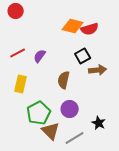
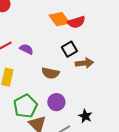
orange diamond: (73, 26) -> (59, 19), turned 40
purple semicircle: (40, 56) -> (26, 49), turned 80
brown semicircle: (64, 80) -> (50, 73), turned -90

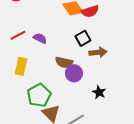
purple circle: (56, 102) -> (74, 73), moved
black star: (85, 116) -> (99, 92), moved

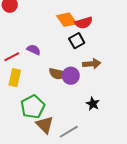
red line: (18, 35) -> (12, 57), moved
black square: (83, 38) -> (77, 41), moved
purple circle: (74, 73) -> (71, 76), moved

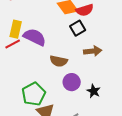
purple semicircle: (34, 50) -> (35, 37), size x1.6
purple circle: (71, 76) -> (72, 82), moved
yellow rectangle: (15, 78) -> (16, 29), moved

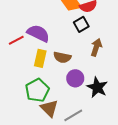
yellow rectangle: (16, 29) -> (40, 58), moved
brown arrow: (93, 51) -> (96, 47), turned -66
black star: (94, 91) -> (97, 87), size x1.5

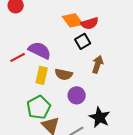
black star: (97, 87) -> (100, 117), moved

